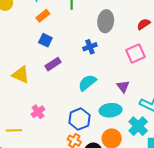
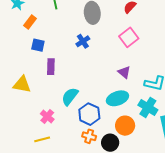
purple rectangle: (53, 64) -> (51, 67), turned -42
cyan semicircle: (87, 83) -> (70, 96), moved
yellow line: (14, 130) -> (42, 139), moved

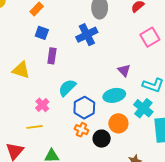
pink square: (129, 37) -> (150, 37), moved
blue cross: (83, 41) -> (87, 35), size x1.5

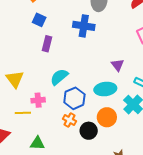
blue cross: (87, 35) -> (84, 26), turned 30
yellow triangle: (21, 70) -> (15, 79), moved, turned 30
pink cross: (42, 105) -> (38, 100), moved, turned 32

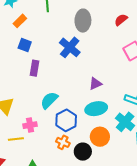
blue cross: (84, 26) -> (70, 47), turned 35
purple triangle: (117, 65) -> (95, 84), moved, turned 48

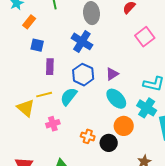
cyan ellipse: (96, 109) -> (116, 99), turned 65
blue hexagon: (66, 120) -> (83, 75), moved
yellow line: (16, 139) -> (44, 95), moved

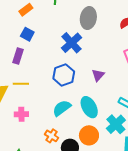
purple rectangle: (50, 67) -> (18, 56), moved
purple triangle: (112, 74) -> (98, 75), moved, turned -32
cyan semicircle: (69, 97) -> (62, 108), moved

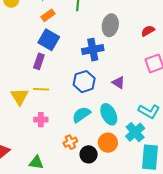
blue square: (27, 34) -> (49, 40), size x1.5
blue cross: (71, 43) -> (93, 50), turned 30
purple triangle: (98, 75) -> (118, 83), turned -40
orange cross: (52, 136) -> (70, 142), turned 32

